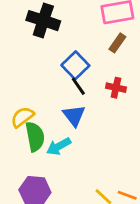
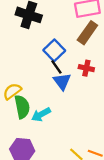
brown rectangle: (117, 43) -> (87, 33), size x1.5
blue triangle: (74, 116) -> (62, 81), moved

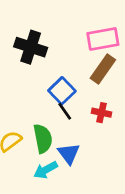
blue triangle: (62, 81) -> (69, 154), moved
green semicircle: (22, 107) -> (43, 139), moved

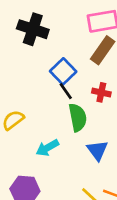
green semicircle: (43, 139) -> (78, 117), moved
blue triangle: (69, 154) -> (97, 150), moved

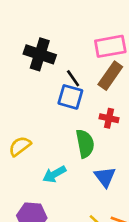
blue square: (63, 71) -> (70, 97), turned -30
black line: (66, 91) -> (73, 78), moved

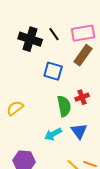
black line: (73, 78) -> (54, 34), moved
red cross: (109, 118) -> (82, 97), moved, turned -32
cyan arrow: (54, 174) -> (53, 134), moved

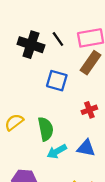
green semicircle: (64, 106) -> (46, 129), moved
blue triangle: (79, 131) -> (86, 148), turned -42

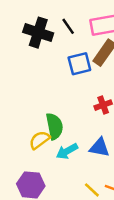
blue square: (57, 81) -> (79, 64), moved, turned -30
yellow semicircle: (14, 122) -> (39, 140), moved

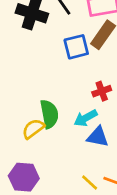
cyan arrow: (67, 151) -> (86, 118), moved

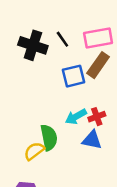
cyan arrow: (86, 118) -> (76, 117), moved
blue triangle: (98, 137) -> (92, 140), moved

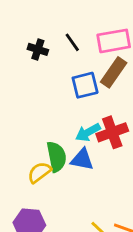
black cross: (33, 45) -> (38, 49), size x0.6
red cross: (97, 117) -> (112, 132), size x1.5
blue triangle: (92, 140) -> (82, 160), moved

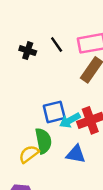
blue square: (85, 85) -> (54, 112), moved
blue triangle: (82, 160) -> (76, 154), moved

